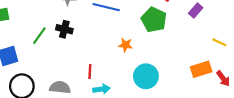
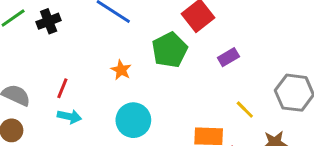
black cross: (64, 29) -> (49, 21), turned 35

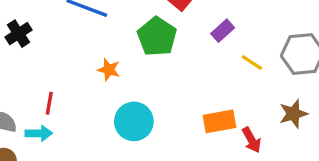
yellow line: (245, 110) -> (252, 63), moved
cyan arrow: (69, 116) -> (39, 133), moved

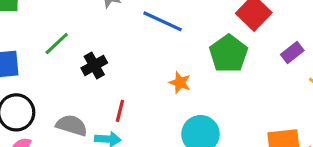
black cross: (19, 34) -> (94, 65), moved

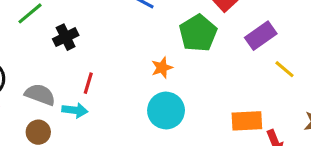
purple rectangle: (292, 53) -> (261, 36), size x1.4
orange star: (180, 82) -> (162, 68), moved, turned 30

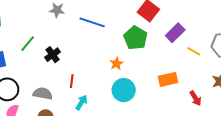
cyan arrow: (75, 110) -> (81, 102), moved, turned -56
orange rectangle: (247, 121) -> (168, 79), moved

